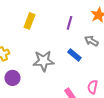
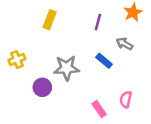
purple circle: (12, 78) -> (42, 87), moved

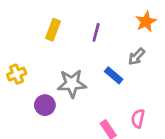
purple line: (98, 22) -> (96, 32), moved
gray arrow: (125, 44) -> (137, 57), turned -77

